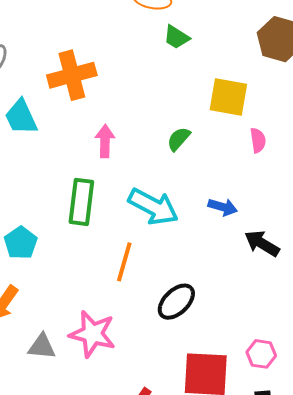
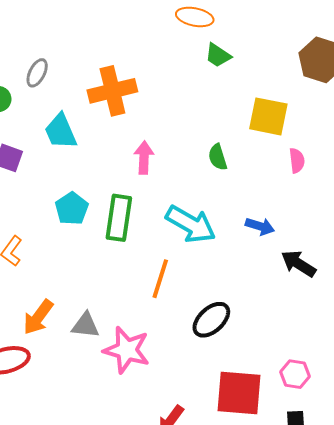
green semicircle: (179, 139) -> (218, 157), turned -60
cyan pentagon: (21, 243) -> (72, 209), moved
gray triangle: (42, 347) -> (86, 325), moved

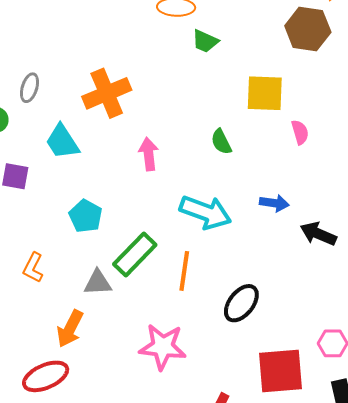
green rectangle: (119, 218) -> (135, 255), moved, turned 45
gray triangle: (86, 325) -> (98, 283), moved

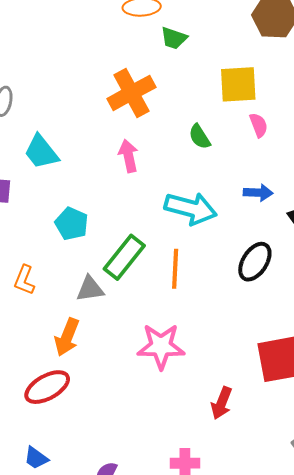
orange cross: (107, 93) -> (131, 93), moved
pink semicircle: (300, 132) -> (259, 125), moved
black ellipse: (241, 303) -> (255, 262), moved

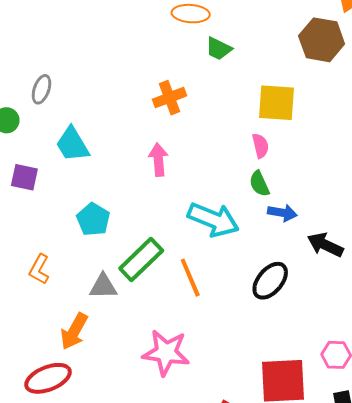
orange cross: (131, 93) -> (169, 98), size x0.7
pink semicircle: (259, 125) -> (260, 146), moved
green semicircle: (200, 137) -> (259, 184), moved
orange line: (175, 269) -> (190, 278), turned -33

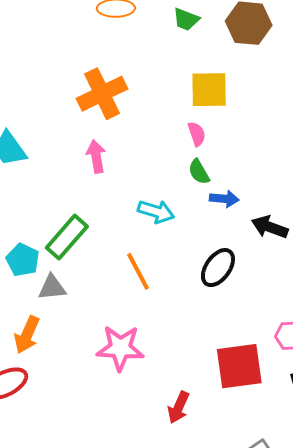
green trapezoid: (219, 49) -> (186, 19), moved
orange cross: (169, 98) -> (102, 94), size x1.5
cyan pentagon: (93, 219) -> (23, 260), moved
cyan arrow: (213, 220) -> (156, 212), size x0.7
green rectangle: (141, 260) -> (67, 237), moved

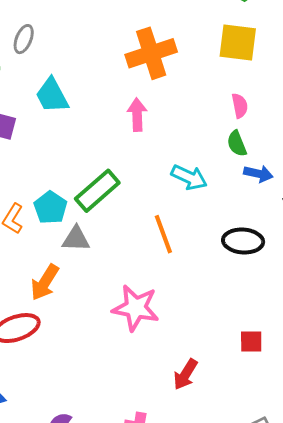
yellow square: (209, 90) -> (238, 43), moved
black ellipse: (218, 268) -> (243, 241), turned 51
red square: (239, 366) -> (251, 342), size x0.5

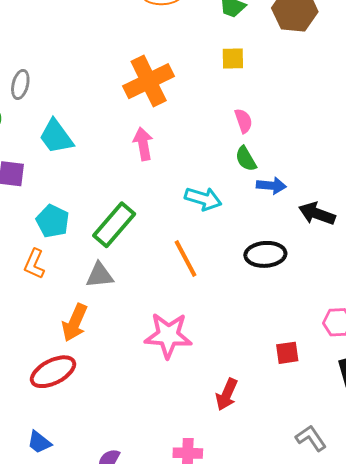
yellow square: (238, 43) -> (233, 59), size x0.6
cyan pentagon: (50, 208) -> (53, 221), moved

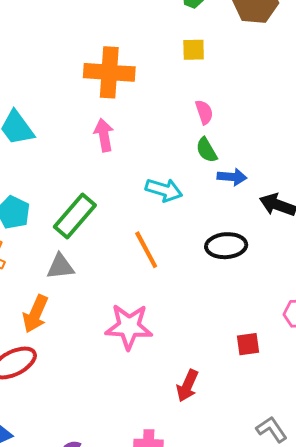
orange cross: (149, 81) -> (109, 72), turned 30

